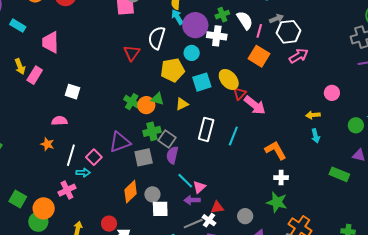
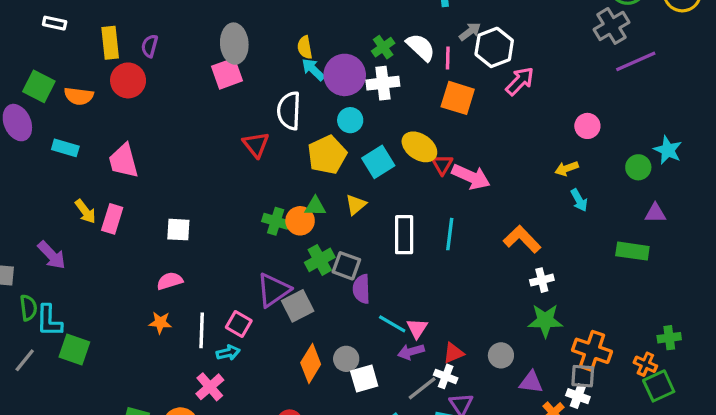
gray square: (144, 157) -> (298, 306), moved

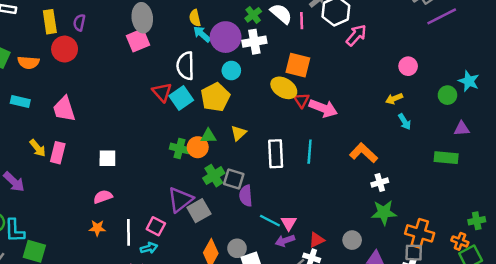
orange square: (458, 98) -> (298, 65), moved
cyan square: (378, 162) -> (181, 98), moved

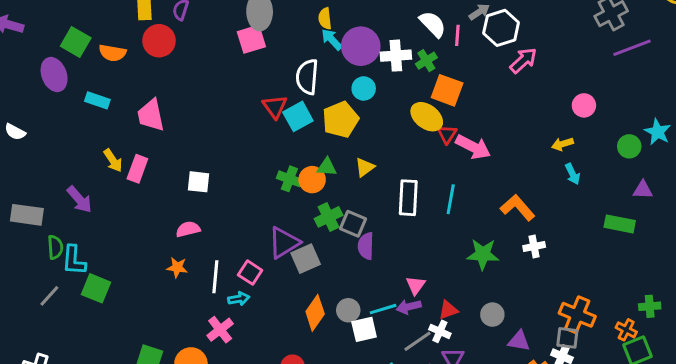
green cross: (253, 15) -> (426, 61), moved
green star: (384, 213) -> (483, 254), moved
cyan line: (270, 221) -> (383, 309), moved, turned -50

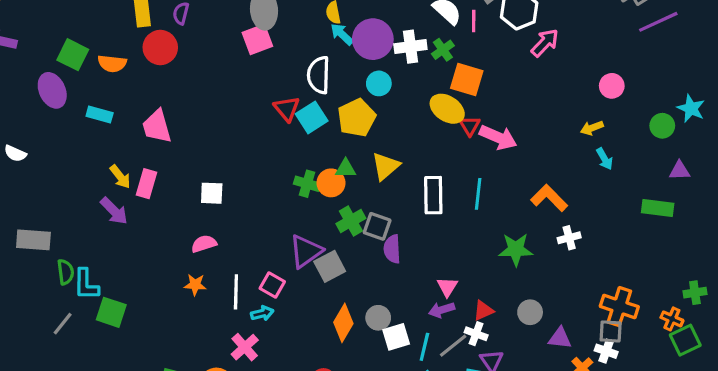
yellow triangle: (365, 167) -> (386, 166), size x1.4
purple arrow: (79, 199) -> (114, 211), moved
cyan line: (383, 309) -> (424, 347), moved, turned -56

